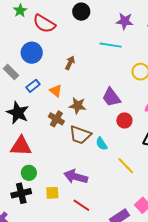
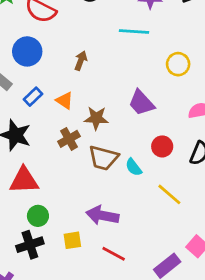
brown cross: (56, 119) -> (69, 139), turned 35
red circle: (124, 120) -> (162, 146), moved

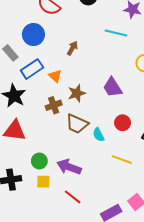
blue rectangle: (33, 97) -> (32, 69), size x1.5
brown star: (96, 118) -> (77, 93), turned -30
yellow line: (169, 194) -> (122, 160), turned -30
green circle: (38, 216) -> (39, 161), moved

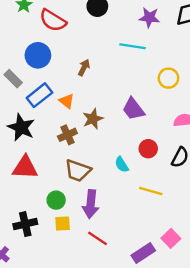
brown trapezoid: (77, 124) -> (78, 171), moved
purple arrow: (69, 167) -> (91, 204), turned -100

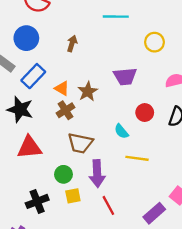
orange triangle: (67, 101) -> (62, 88), moved
purple trapezoid: (133, 109) -> (125, 76), turned -50
yellow line: (151, 191) -> (137, 158), moved
red line: (97, 238) -> (108, 205), turned 36

